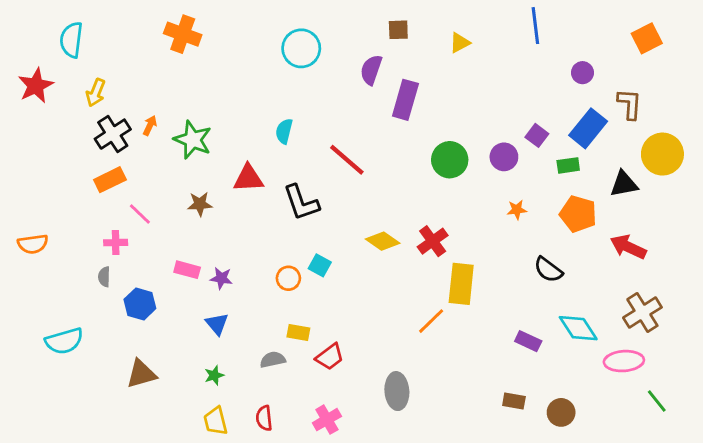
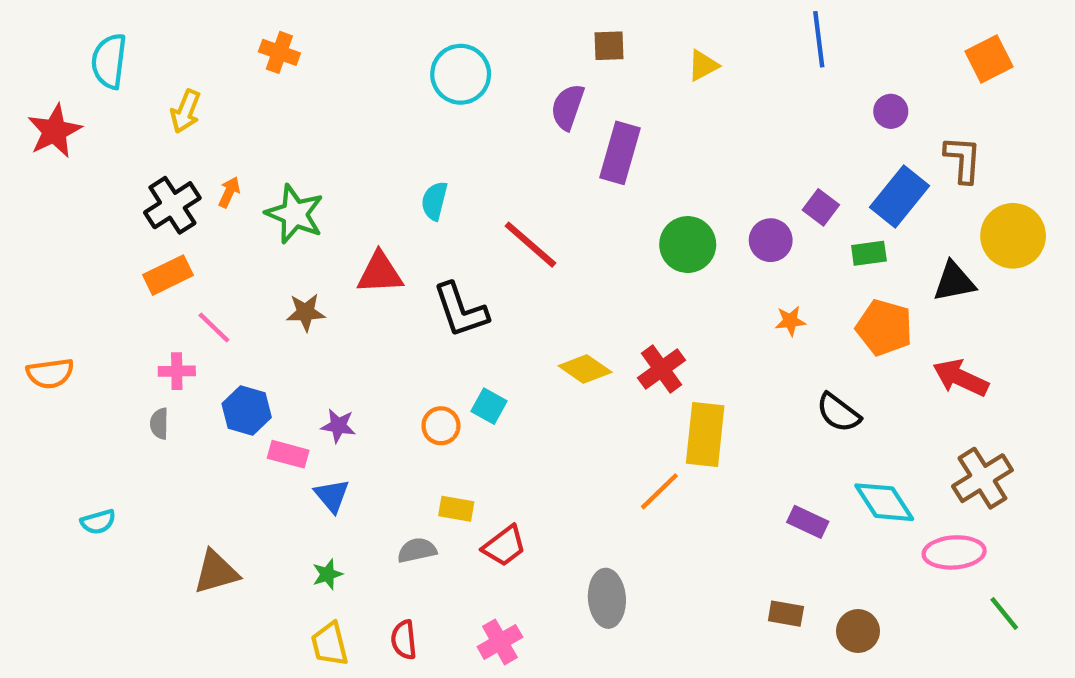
orange cross: (183, 34) -> (279, 52), size x0.7
yellow arrow: (96, 93) -> (185, 111), moved
pink rectangle: (187, 270) -> (288, 454), moved
blue hexagon: (140, 304) -> (247, 410), moved
cyan semicircle: (64, 341) -> (98, 522), size x0.6

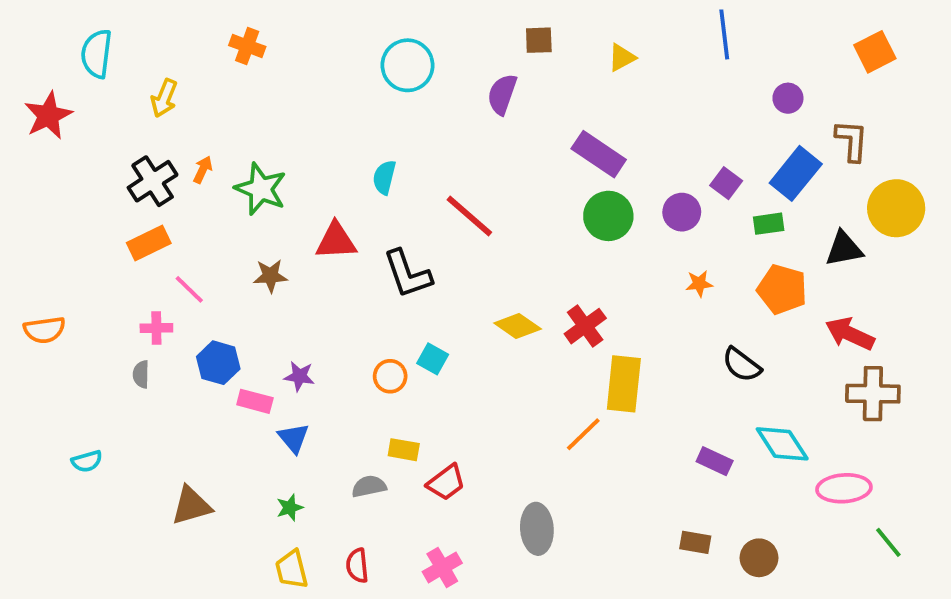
purple rectangle: (620, 153) -> (599, 154), moved, turned -72
brown cross: (982, 478) -> (873, 394), moved, turned 33

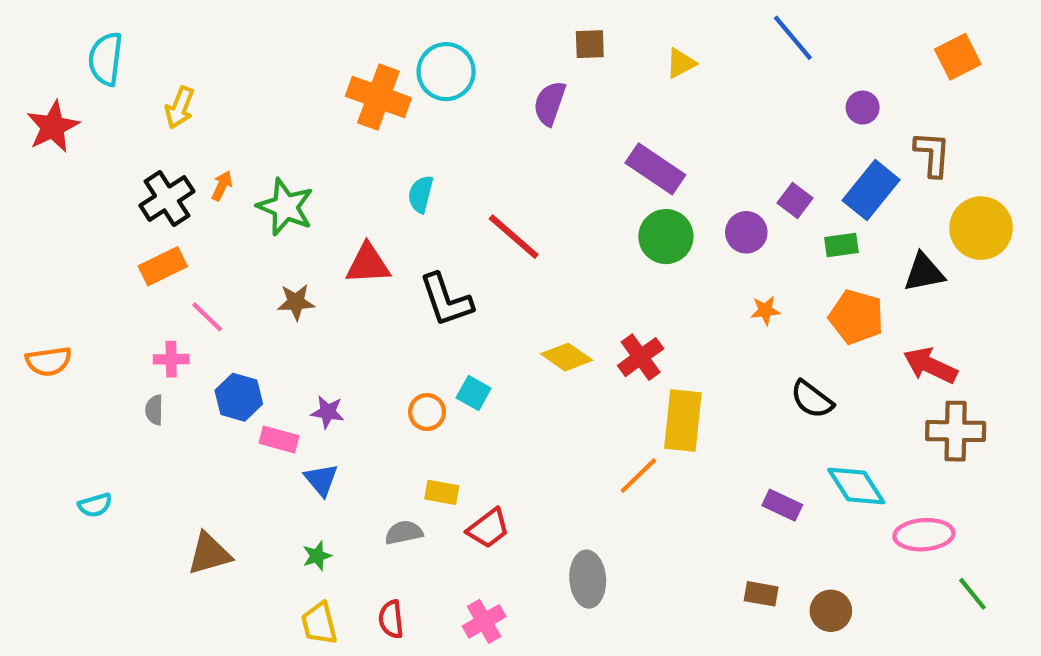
blue line: (724, 34) -> (793, 38), turned -33
orange cross: (247, 46) -> (378, 97), moved, size x1.6

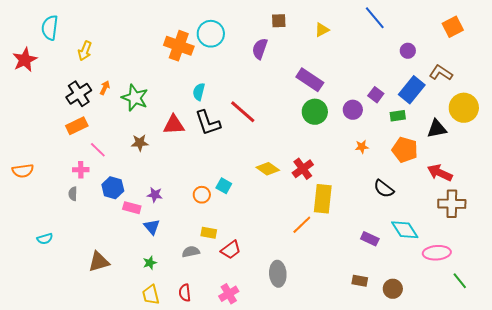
brown L-shape: (932, 154) -> (441, 73), turned -60
black L-shape: (446, 300) -> (208, 123), moved

